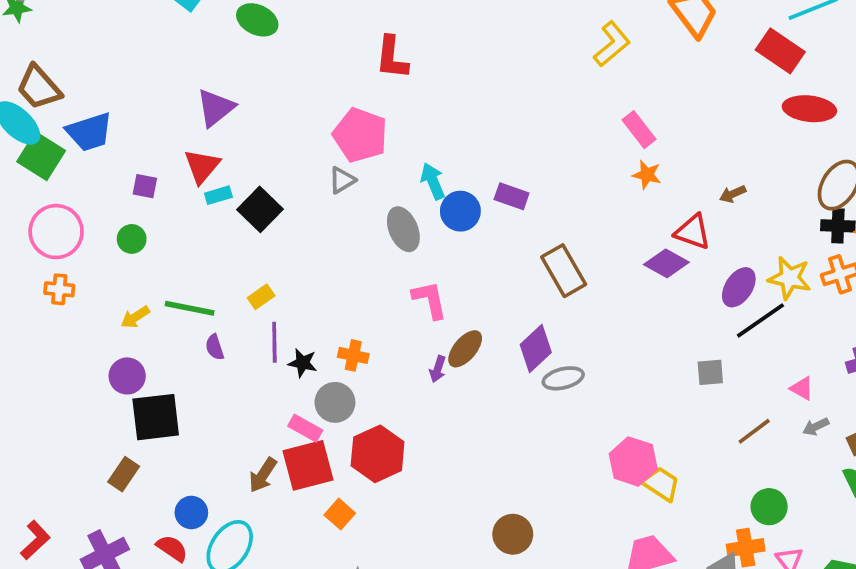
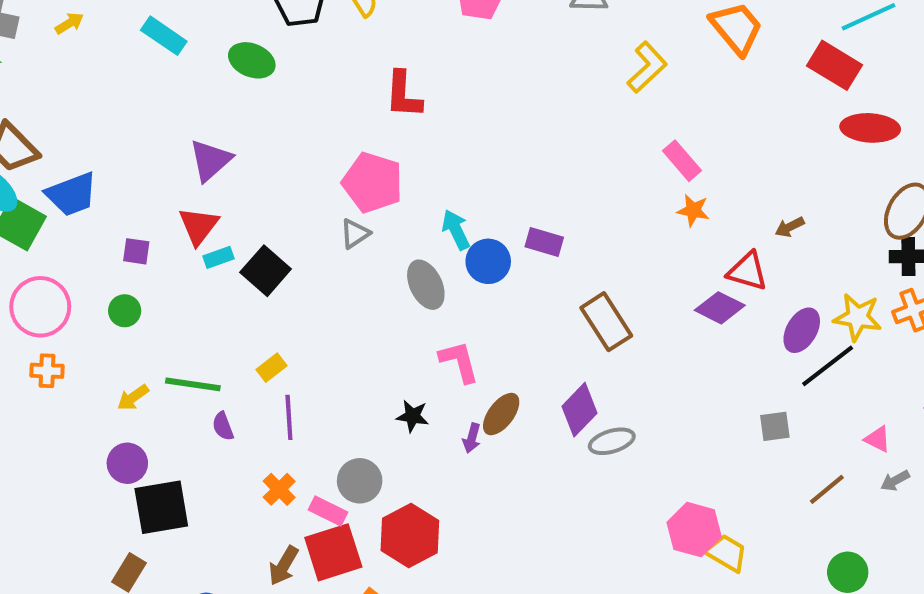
orange cross: (353, 355) -> (279, 489), moved, turned 36
black star: (303, 363) -> (413, 416), moved

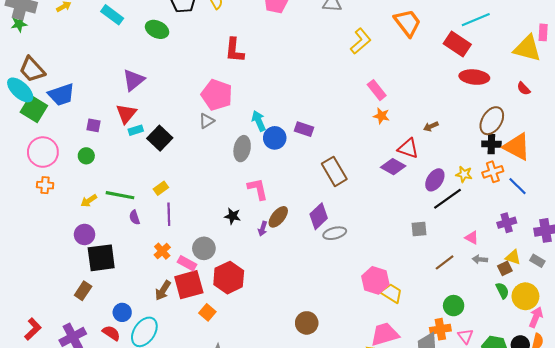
gray ellipse: (426, 285) -> (242, 149), turned 35
yellow star: (858, 317) -> (464, 174), size x0.7
gray arrow: (895, 481) -> (480, 259), turned 32

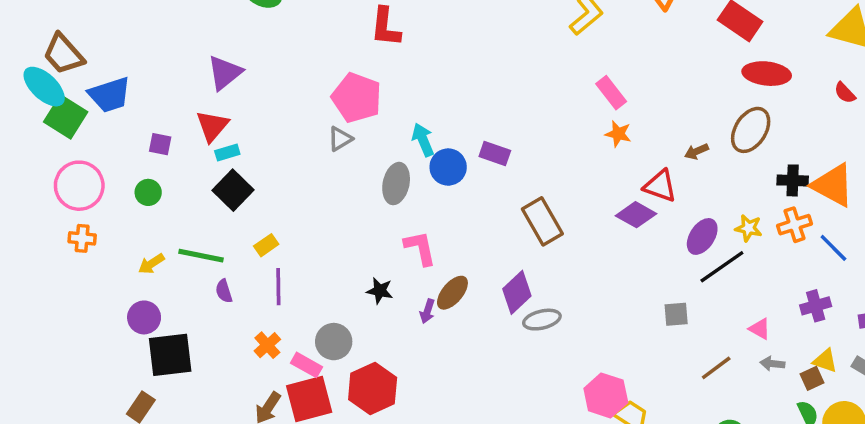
brown ellipse: (492, 121) -> (751, 130), moved
black square: (160, 138) -> (233, 190), moved

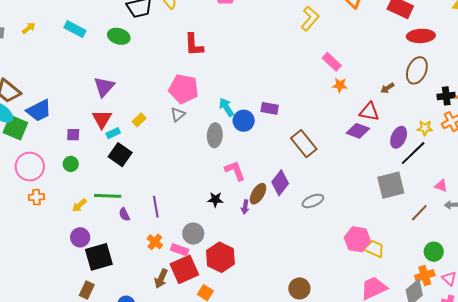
yellow rectangle: (266, 245) -> (139, 120), moved
purple diamond: (517, 292) -> (280, 183), moved
gray square: (676, 314) -> (391, 185), size x1.8

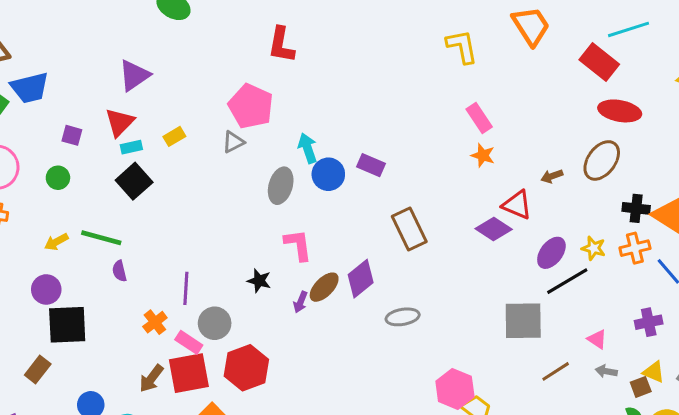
yellow L-shape: (310, 19) -> (462, 47), turned -65
purple line: (156, 207) -> (186, 288), moved

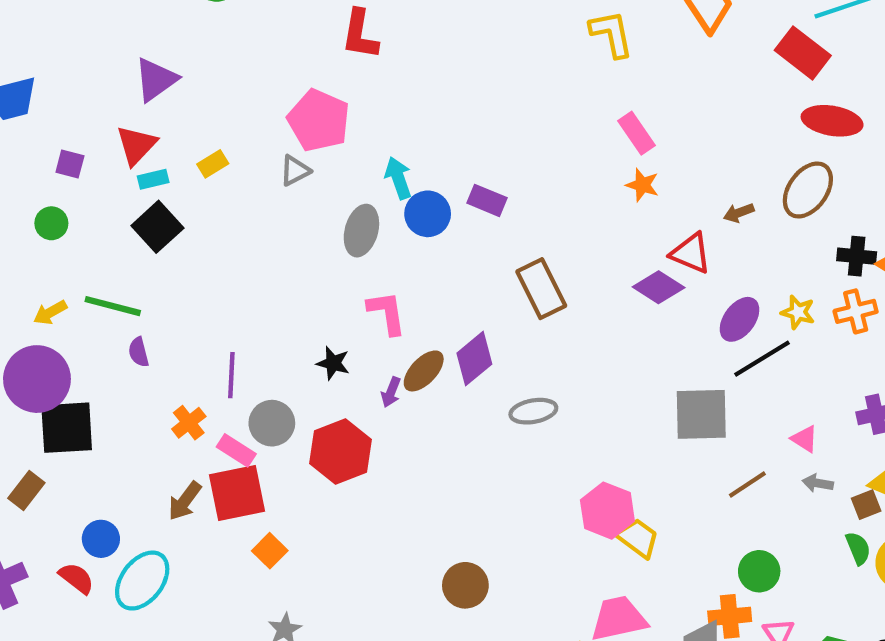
purple circle: (46, 289) -> (37, 379), size x1.6
red hexagon: (246, 368) -> (341, 451), moved

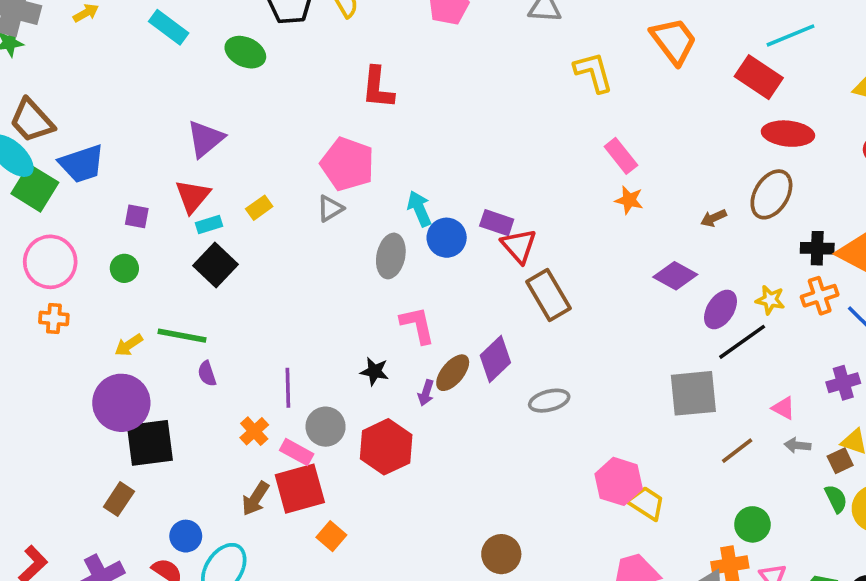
red triangle: (691, 253) -> (519, 246), moved, turned 30
purple diamond: (659, 287) -> (675, 276), moved

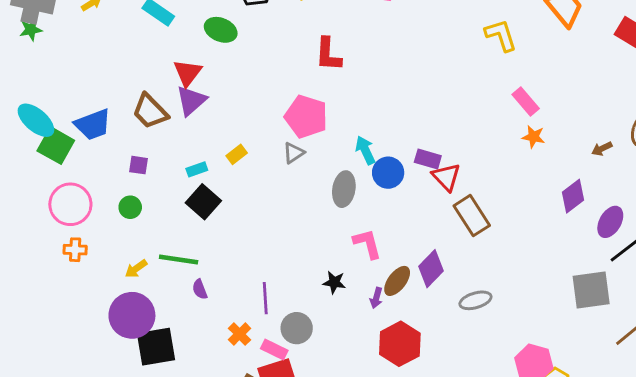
brown trapezoid: (32, 121) -> (150, 111), moved
red triangle: (193, 196) -> (188, 73), moved
purple diamond: (675, 276) -> (573, 196), turned -64
red hexagon: (386, 447) -> (400, 344), moved

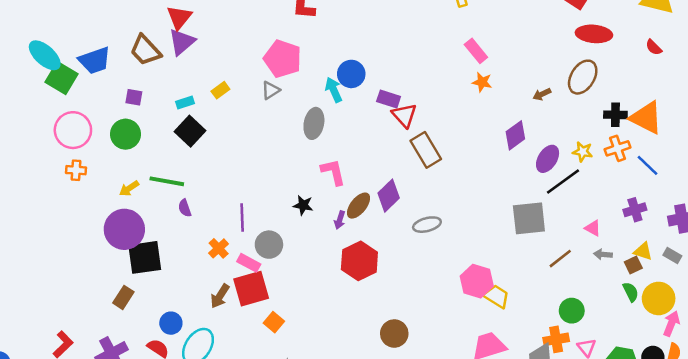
blue circle: (388, 173) -> (351, 74), moved
green circle: (130, 207) -> (125, 134), size x1.5

